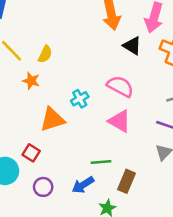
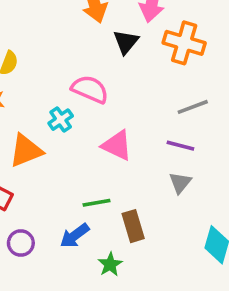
black triangle: (132, 46) -> (126, 42), turned 42
pink semicircle: (120, 86) -> (90, 89), moved
brown rectangle: (127, 181) -> (133, 226), turned -35

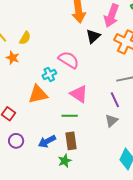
purple line: (180, 146) -> (115, 100), turned 42
orange triangle: (26, 151) -> (38, 94), moved
green line: (96, 203) -> (70, 116), moved
brown rectangle: (133, 226) -> (71, 141), moved

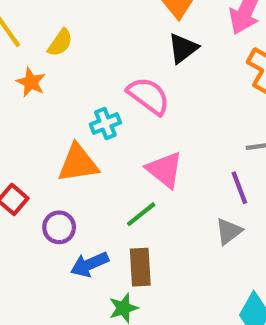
black triangle: (93, 36) -> (183, 48), moved
green line: (70, 116) -> (141, 214), turned -42
purple circle: (16, 141) -> (59, 227), moved

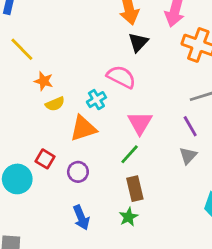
yellow semicircle: (60, 43) -> (55, 104), moved, turned 42
pink triangle: (165, 170) -> (140, 123), turned 32
blue arrow: (89, 264) -> (81, 218), moved, turned -80

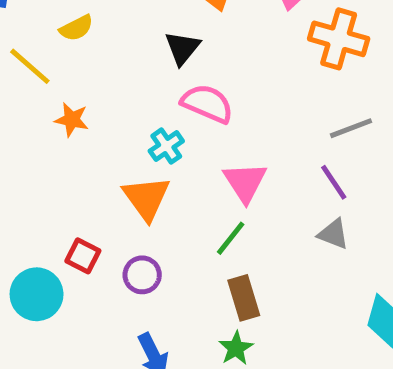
black triangle: (138, 42) -> (182, 48), moved
yellow semicircle: (55, 104) -> (76, 28), moved
orange triangle: (83, 128) -> (146, 198), turned -44
gray triangle: (188, 156) -> (333, 234), turned -48

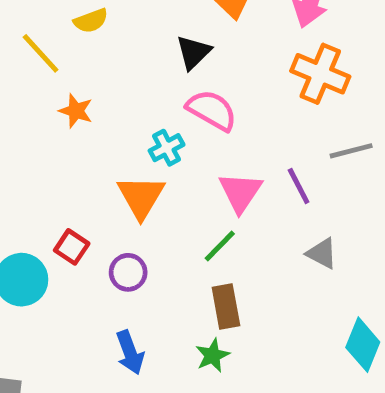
orange cross: (339, 39) -> (320, 74), moved
purple line: (334, 182) -> (299, 186), moved

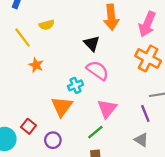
black triangle: (194, 52) -> (92, 43), turned -35
purple line: (299, 186) -> (145, 113), moved

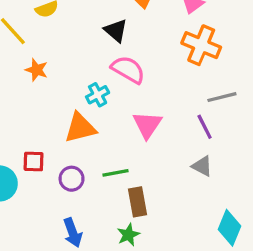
orange triangle: (62, 107) -> (80, 128), turned 45
red square: (28, 126) -> (34, 161), turned -32
green line: (95, 132) -> (116, 173), moved, turned 35

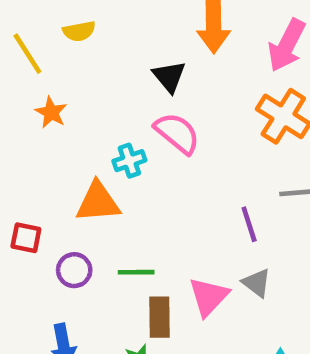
pink triangle: (147, 125) -> (209, 297), moved
purple line: (205, 127) -> (249, 224), moved

